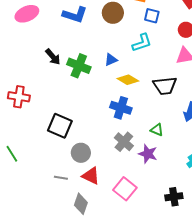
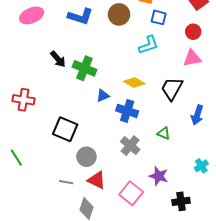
blue triangle: (111, 60) -> (103, 96), moved
black trapezoid: (165, 86) -> (172, 89), turned 125
purple star: (148, 154) -> (159, 176), moved

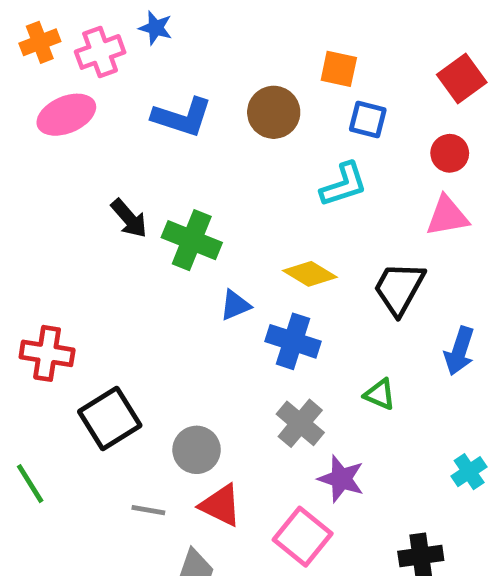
red cross: (23, 100) -> (47, 353), moved
black square: (65, 129) -> (110, 418), moved, turned 35
green line: (16, 158) -> (30, 484), moved
purple star: (159, 176) -> (341, 479), moved

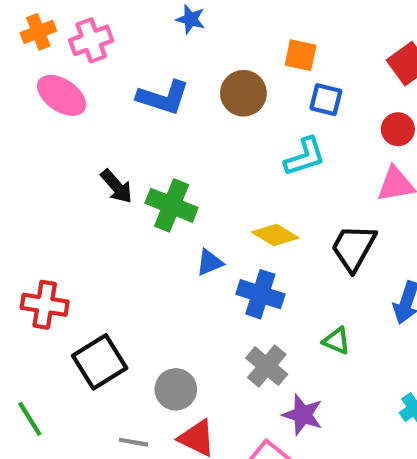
blue star: (156, 28) -> (191, 19), moved
pink ellipse: (66, 115) -> (62, 95), turned 57

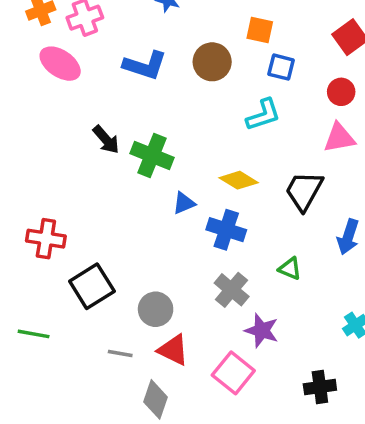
green line: (30, 419) -> (34, 334), turned -48

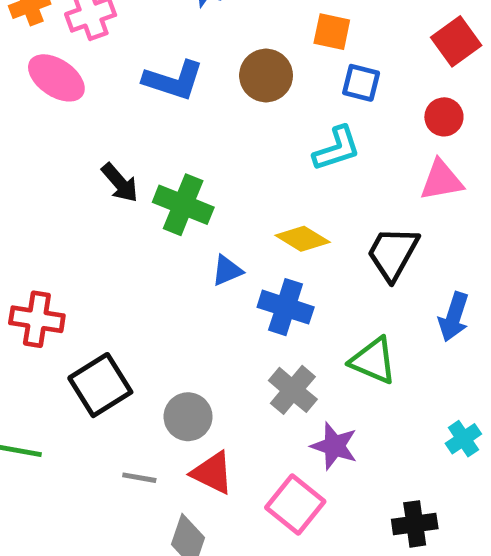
green triangle: (290, 269) -> (373, 361), size x1.5

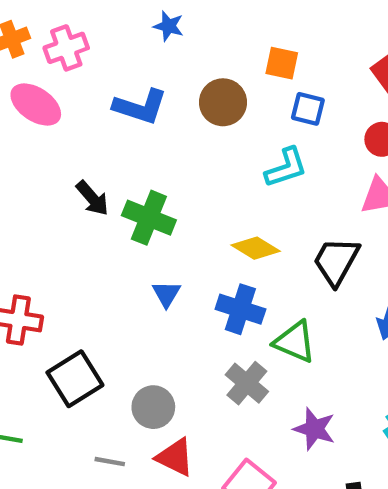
blue triangle: (227, 270) -> (166, 294), moved, turned -36
green triangle: (373, 361) -> (295, 342), moved
purple star: (334, 446) -> (314, 429), moved

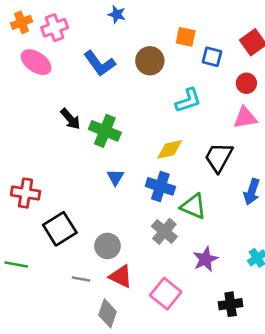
blue L-shape: (140, 107) -> (100, 63), turned 36
blue square: (308, 109) -> (212, 57), moved
yellow diamond: (256, 248) -> (170, 149), turned -44
purple star: (314, 429) -> (205, 259), turned 30

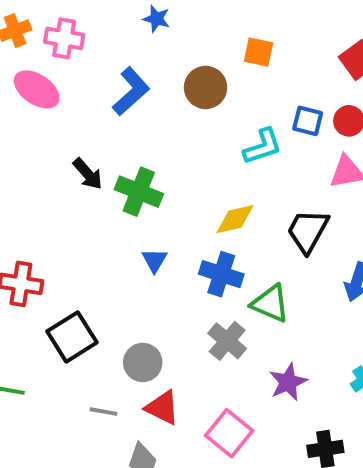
pink cross: (55, 28) -> (64, 38), turned 30
blue square: (212, 57) -> (308, 121), moved
blue L-shape: (100, 63) -> (131, 91), turned -96

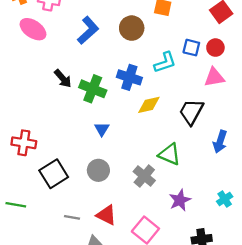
blue cross: (221, 274) -> (129, 77), moved
gray circle: (143, 362) -> (98, 170), moved

